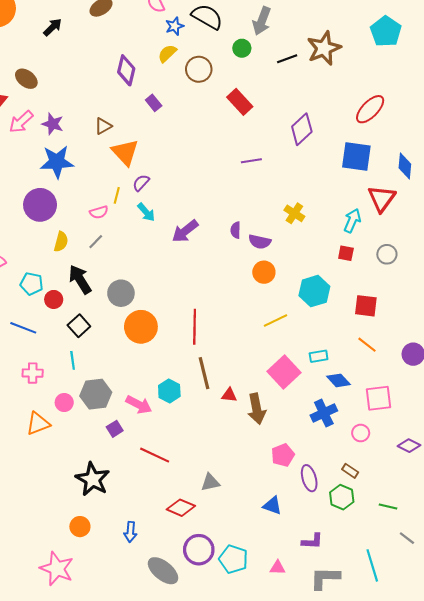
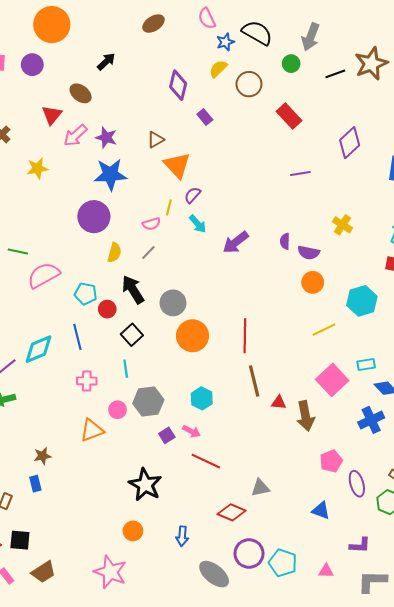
black arrow: (53, 27) -> (106, 62), moved
blue line: (23, 328) -> (77, 337), turned 55
cyan hexagon: (169, 391) -> (202, 398), moved
pink arrow: (139, 405) -> (191, 431), moved, size x0.7

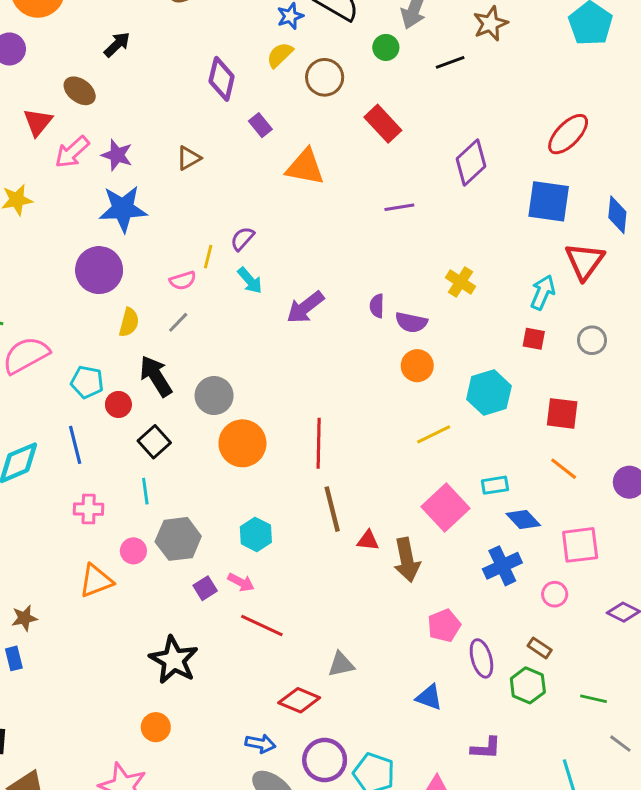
brown star: (371, 64) -> (490, 24), moved, size x0.7
orange triangle: (177, 165) -> (305, 167), moved, turned -36
blue arrow: (182, 536) -> (260, 744), moved, turned -84

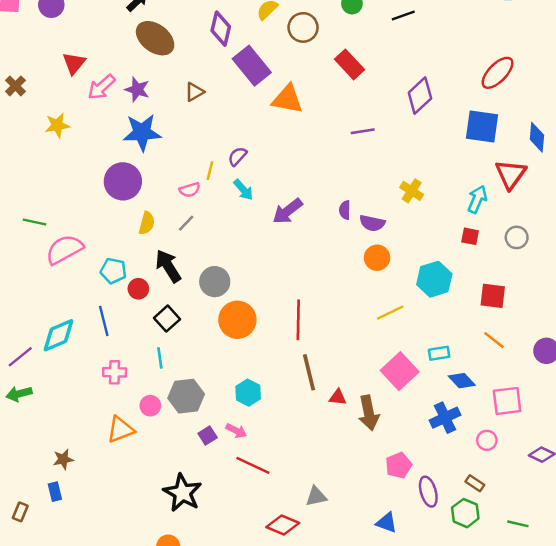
brown ellipse: (80, 91) -> (155, 38), moved, size x1.5
purple rectangle: (260, 125) -> (252, 66), size x2.0

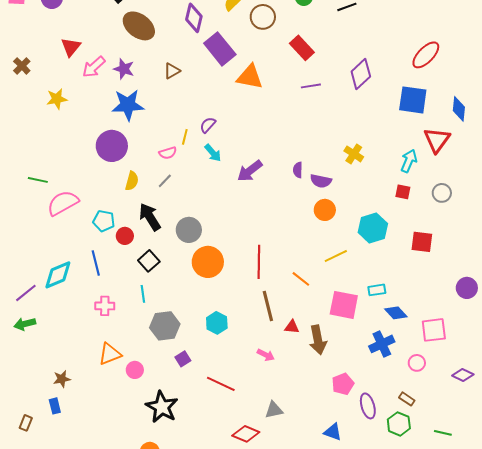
purple line: (363, 131) -> (311, 86), moved
orange line: (494, 340) -> (301, 279), moved
pink square: (400, 371) -> (344, 305), turned -36
pink circle: (150, 406) -> (135, 370), moved
pink arrow: (236, 431) -> (266, 355), moved

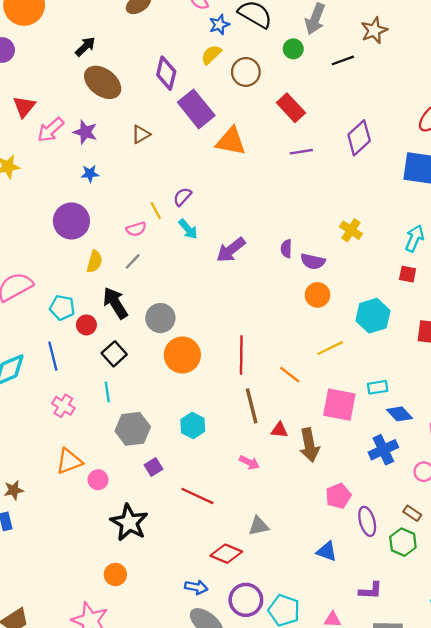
blue star: (128, 105) -> (90, 174), size x0.5
yellow line: (185, 137) -> (156, 211), turned -42
pink cross: (105, 306) -> (63, 406), turned 30

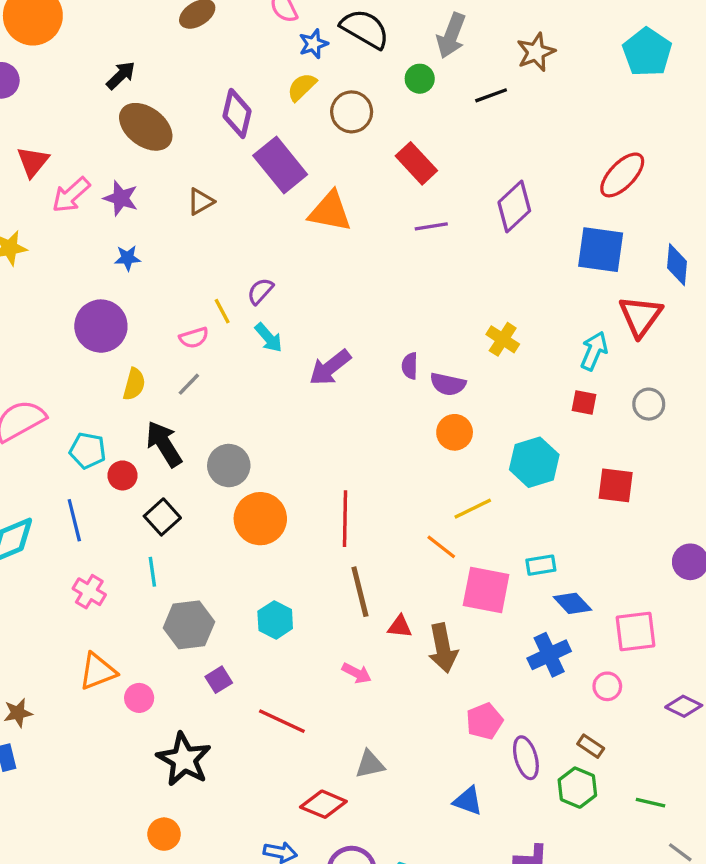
orange line: (290, 375) -> (441, 547), moved

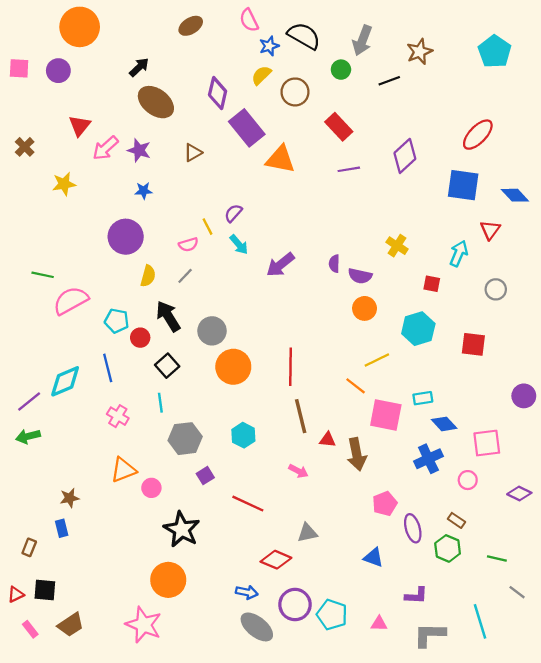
blue diamond: (677, 265) -> (515, 195), turned -48
red triangle: (640, 316) -> (490, 230), size x0.7
red square: (584, 402) -> (432, 284), moved
orange circle: (164, 834) -> (168, 580), size x1.6

